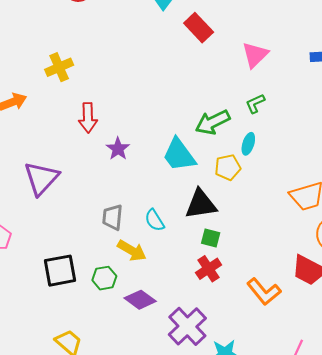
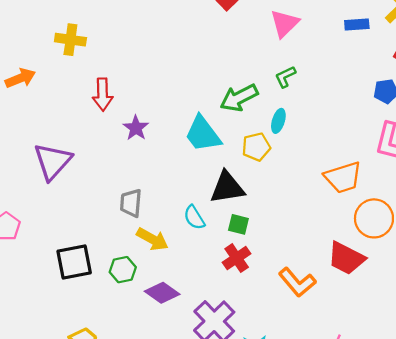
yellow cross: (59, 67) -> (70, 40), turned 32
cyan semicircle: (155, 220) -> (194, 217), moved

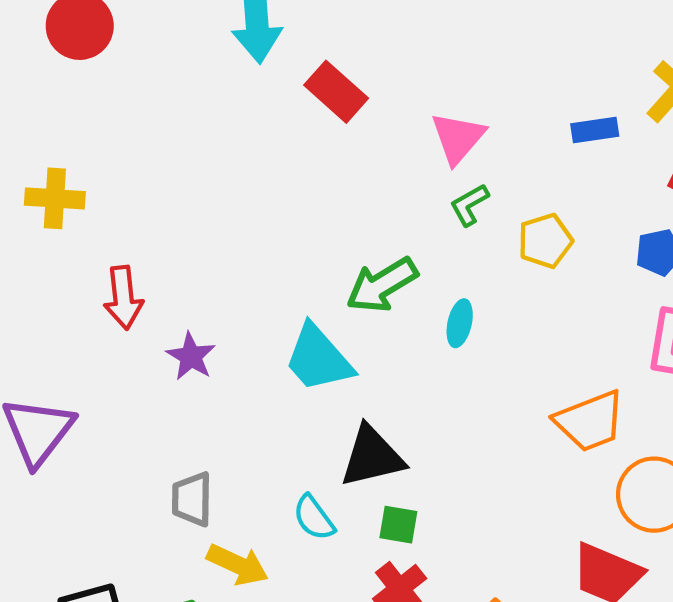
green L-shape: (285, 77) -> (469, 205), moved
yellow pentagon: (256, 147) -> (545, 241), moved

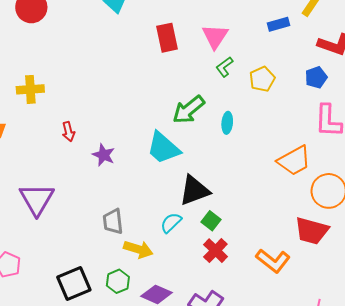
red rectangle: (336, 92) -> (167, 38), moved, turned 44
red arrow: (123, 298) -> (68, 132), size x0.7
cyan semicircle: (314, 518) -> (171, 223), turned 90
green square: (398, 525) -> (211, 221), turned 36

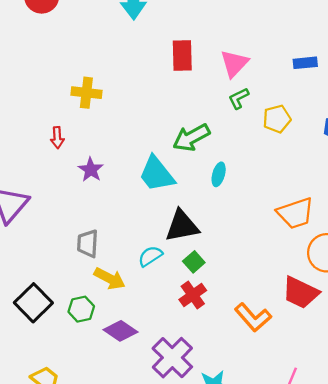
yellow cross: (30, 89) -> (86, 93), moved
cyan ellipse: (227, 123) -> (219, 174), moved
black square: (74, 283) -> (33, 303), turned -32

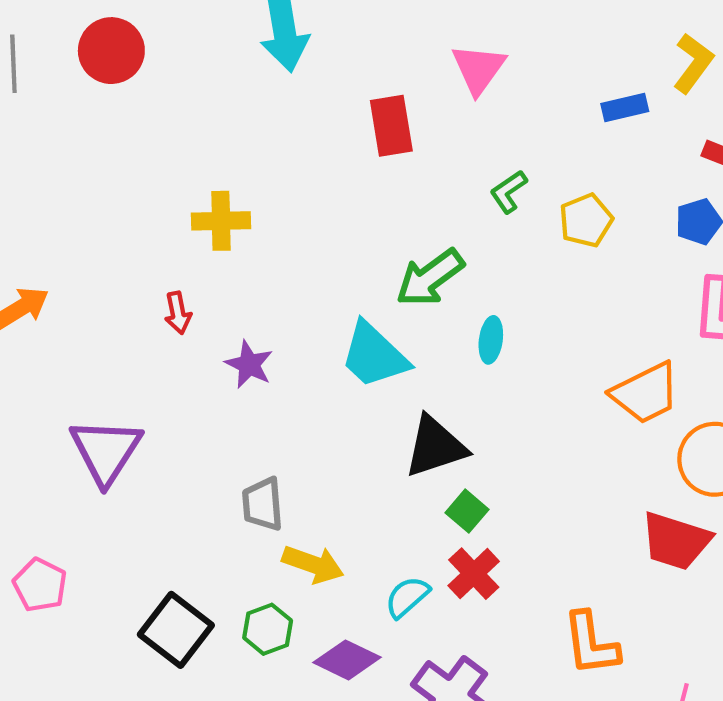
pink triangle: (234, 63) -> (479, 69), moved
cyan semicircle: (150, 256) -> (407, 597), moved
orange L-shape: (253, 317) -> (591, 644), moved, turned 42

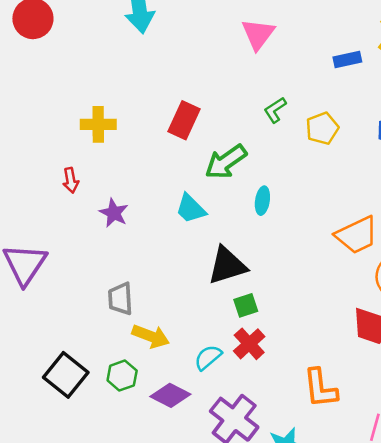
red rectangle: (391, 126) -> (184, 120), moved, turned 33
cyan trapezoid: (374, 355) -> (191, 209), size x0.7
green square: (467, 511) -> (246, 305), turned 30

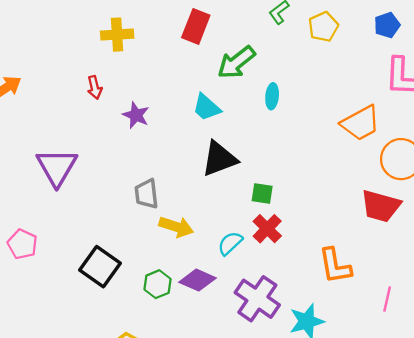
black triangle: (227, 265) -> (219, 159), moved
green square: (246, 305) -> (262, 193), turned 30
green hexagon: (122, 376) -> (158, 284), moved

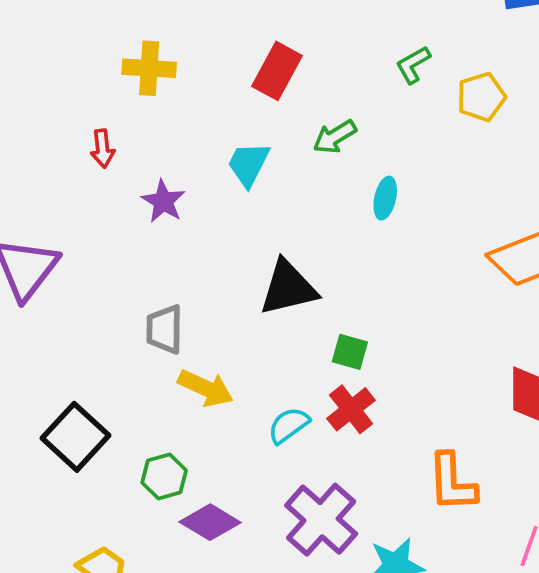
green arrow: (236, 62) -> (335, 137), size x0.7
cyan trapezoid: (206, 107) -> (248, 164), moved, turned 68
purple diamond: (197, 280) -> (210, 522), moved

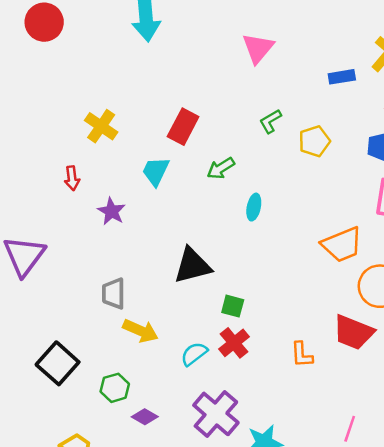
yellow cross: (149, 68) -> (101, 126), turned 32
cyan trapezoid: (248, 164) -> (156, 171), moved
orange L-shape: (452, 482) -> (302, 355), moved, size x0.7
purple diamond: (210, 522) -> (145, 417), size x0.7

